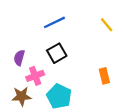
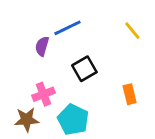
black square: (57, 53) -> (84, 69), moved
purple semicircle: (19, 58) -> (42, 46), moved

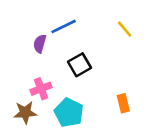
orange rectangle: (130, 94) -> (123, 103), moved

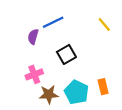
brown star: (25, 113) -> (49, 94), moved
cyan pentagon: (69, 113) -> (76, 92), moved

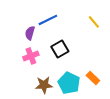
pink cross: (34, 74) -> (31, 56), moved
orange rectangle: (103, 87) -> (93, 78), turned -32

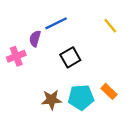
pink cross: (31, 56) -> (16, 56), moved
cyan pentagon: (69, 83) -> (81, 97), turned -30

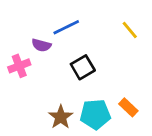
purple semicircle: (35, 39) -> (41, 45), turned -91
brown star: (51, 100) -> (61, 117), turned -30

